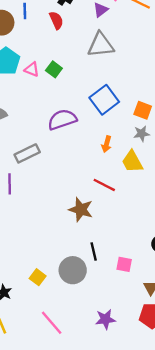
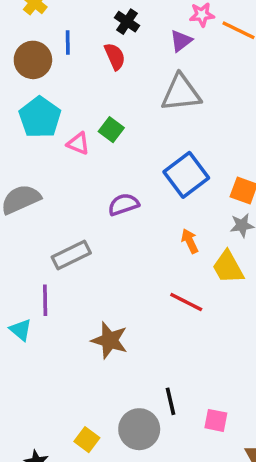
pink triangle: (32, 69) -> (78, 144), moved
purple semicircle: (62, 120) -> (123, 204), size x0.7
orange arrow: (107, 144) -> (190, 241), turned 140
brown star: (81, 209) -> (110, 340), moved

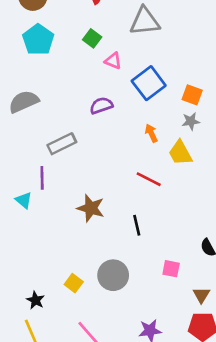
green square: (111, 130) -> (92, 38), moved
pink triangle: (78, 144) -> (113, 61), moved
black line: (171, 401) -> (137, 225), moved

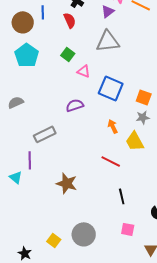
blue square: (149, 83) -> (111, 88), turned -30
gray semicircle: (24, 102) -> (16, 102), size x0.7
black line: (137, 225) -> (122, 196), moved

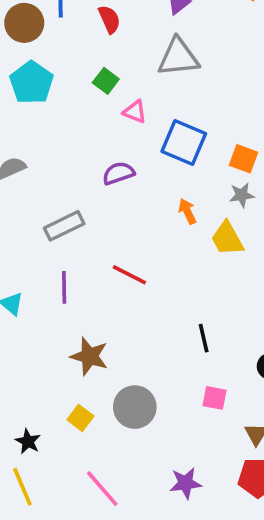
purple line: (30, 160) -> (64, 287), moved
red line: (111, 161) -> (129, 275), moved
brown star: (67, 183) -> (89, 356), moved

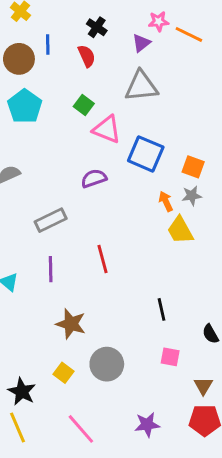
pink triangle: (135, 112) -> (107, 129), size x1.5
orange arrow: (187, 211) -> (166, 201), moved
red line: (129, 275) -> (102, 259), turned 48
black star: (28, 441) -> (22, 391), size x1.4

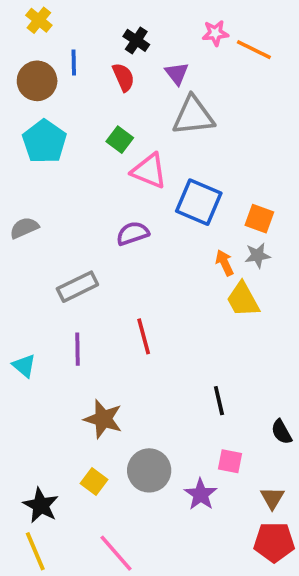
purple triangle: (141, 43) -> (177, 74), moved, turned -30
purple star: (147, 425) -> (201, 494), moved, turned -30

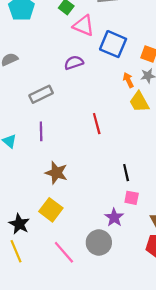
red line: (144, 336) -> (97, 124), moved
black line: (219, 401) -> (126, 173), moved
gray circle: (149, 470) -> (99, 243), moved
yellow square: (94, 481) -> (51, 210), size x1.5

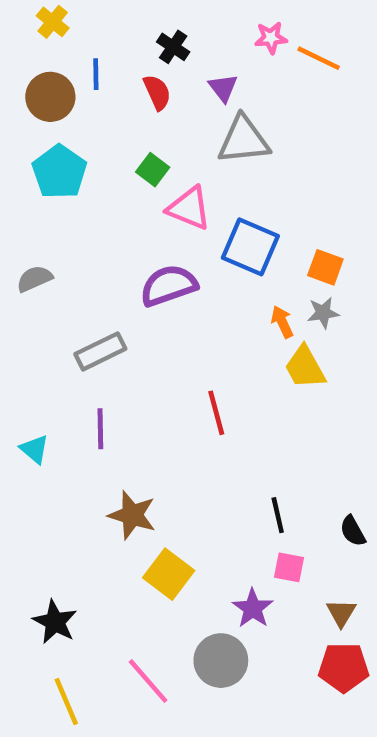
purple semicircle: (74, 63) -> (169, 286), size x1.4
yellow square: (51, 210) -> (169, 574), moved
yellow line: (16, 251) -> (66, 701), moved

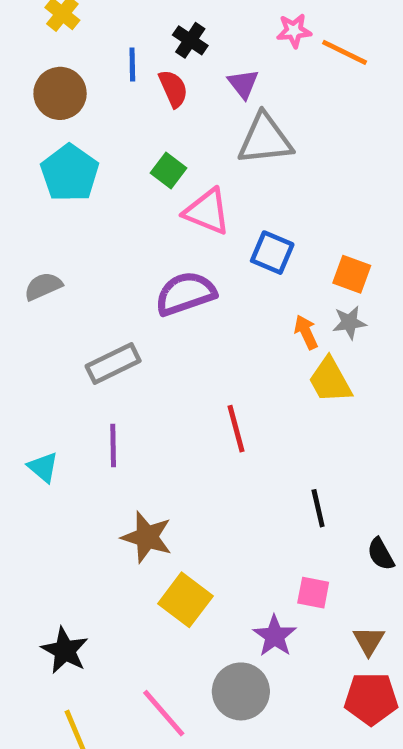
blue line: (96, 74) -> (132, 64), moved
blue square: (250, 247) -> (272, 253), size x0.7
black line: (278, 515) -> (318, 508), moved

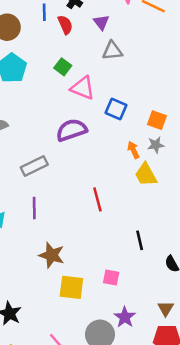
gray triangle: (265, 139) -> (112, 51), size x0.7
pink square: (313, 593) -> (111, 277), moved
yellow square: (185, 600) -> (71, 287), turned -30
purple star: (275, 636) -> (125, 317), moved

